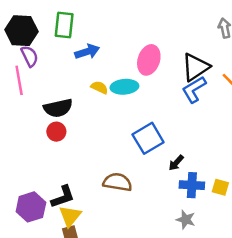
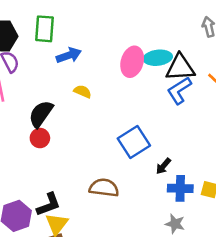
black triangle: (196, 67) -> (180, 68), turned 32
cyan ellipse: (124, 87) -> (158, 58), moved
black semicircle: (58, 108) -> (41, 114), turned 140

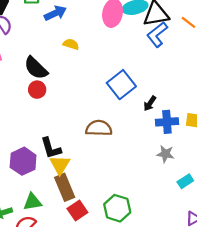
black semicircle: (41, 114) -> (36, 68), turned -75
black L-shape: (49, 205) -> (51, 148), turned 100

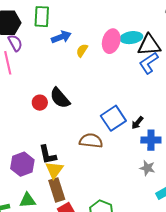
yellow semicircle: (71, 44) -> (82, 50), moved, turned -80
black semicircle: (36, 68) -> (60, 98), moved
blue square: (121, 85) -> (113, 118), moved

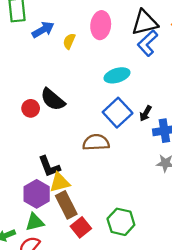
cyan ellipse: (131, 38) -> (117, 75), moved
purple hexagon: (22, 164) -> (37, 194), moved
yellow triangle: (54, 170) -> (60, 182), turned 48

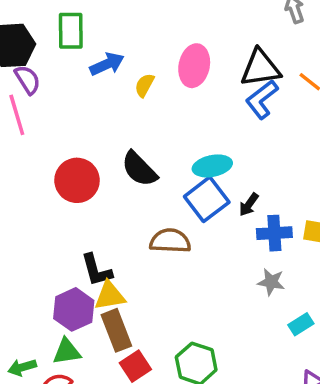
cyan ellipse: (117, 75) -> (212, 166), moved
black semicircle: (53, 99) -> (139, 169), moved
red circle: (31, 108) -> (77, 180), size x1.6

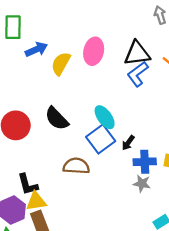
yellow semicircle: (144, 85) -> (61, 64), size x1.5
cyan ellipse: (212, 166) -> (105, 117), turned 65
gray star: (271, 282) -> (142, 184), moved

